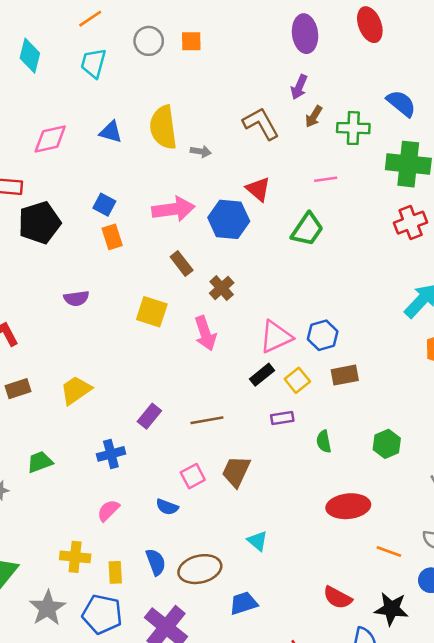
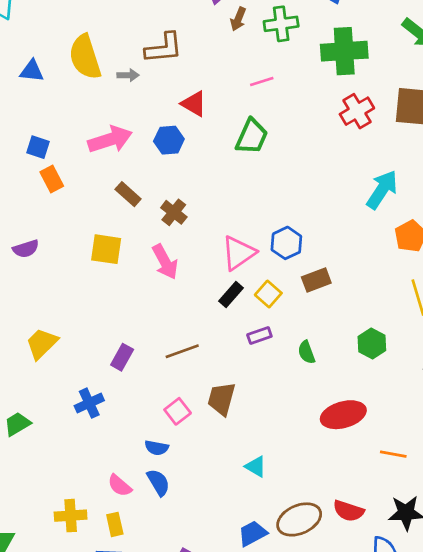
brown L-shape: (261, 124) -> (164, 48), moved, turned 123
blue hexagon: (229, 219) -> (169, 140), size x0.7
pink semicircle: (108, 510) -> (120, 486), moved, turned -85
blue semicircle: (156, 562) -> (158, 482), moved
brown ellipse: (200, 569) -> (299, 519), moved

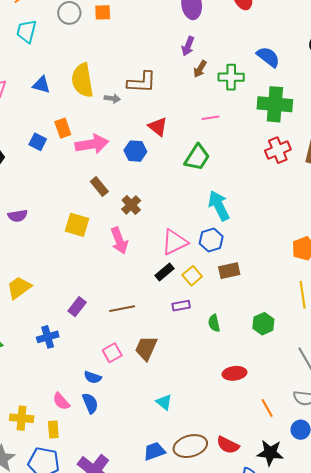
orange rectangle: (52, 179) -> (63, 128), moved
cyan arrow: (382, 190) -> (219, 206), moved, turned -68
red ellipse: (343, 415) -> (235, 373), size x0.7
orange line: (393, 454) -> (267, 408), turned 42

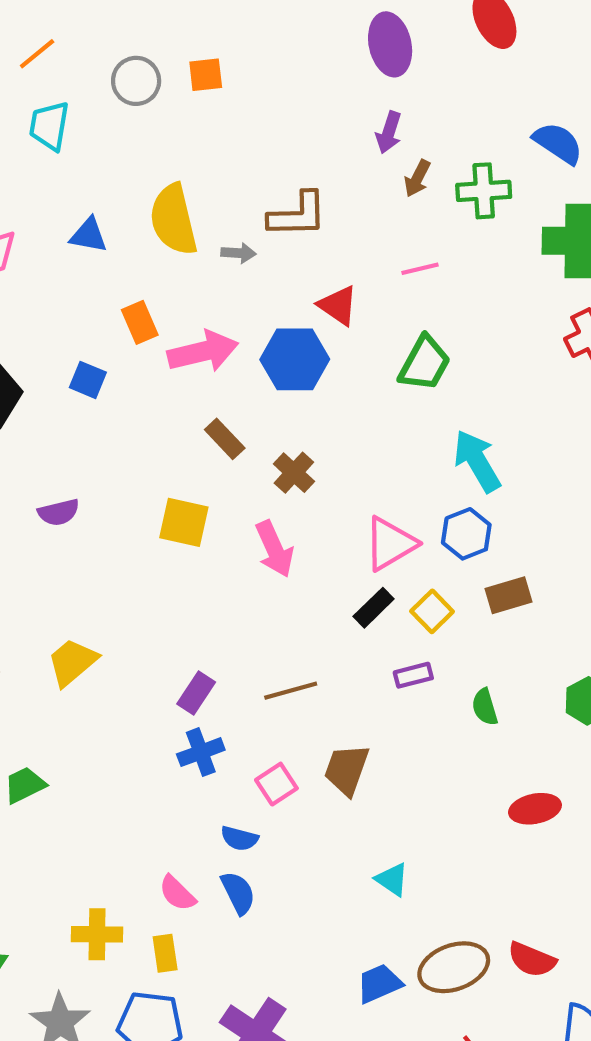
pink line: (211, 118) -> (420, 269), moved
blue square: (38, 142) -> (88, 380), moved
blue hexagon: (135, 151) -> (295, 359), size x1.4
blue cross: (48, 337) -> (201, 752), moved

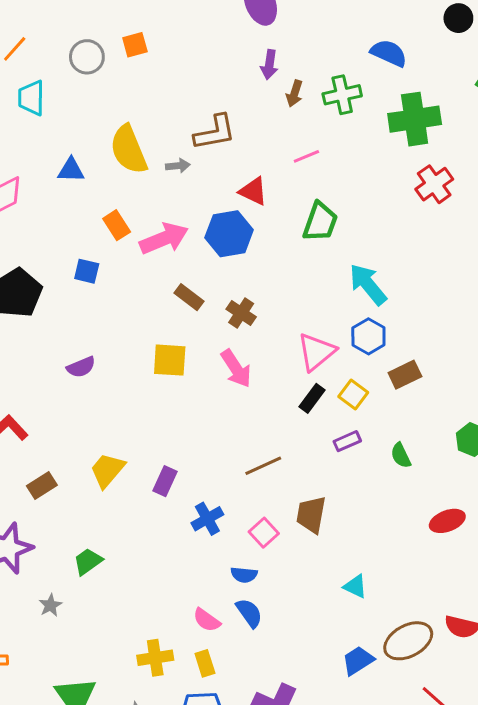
purple rectangle: (196, 693) -> (165, 481), moved

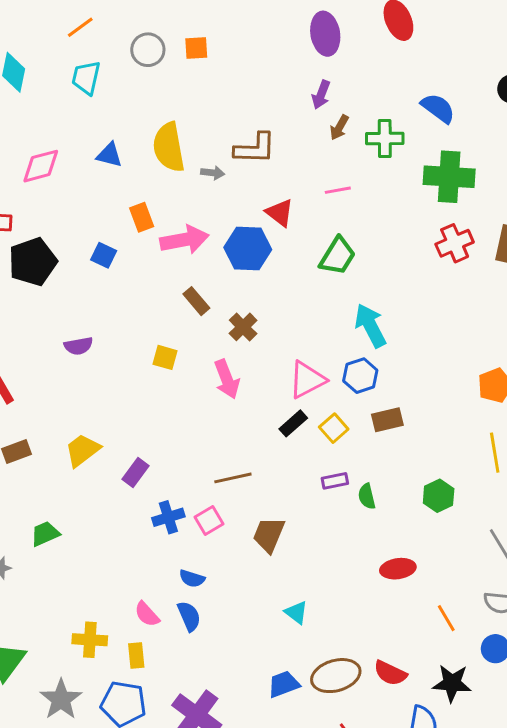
yellow square: (170, 360) -> (165, 357), size x0.7
purple rectangle: (347, 441) -> (335, 481), moved
pink square: (264, 533) -> (209, 520), moved

